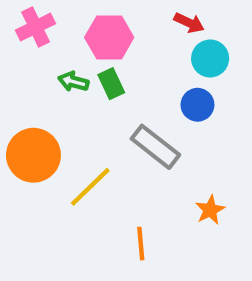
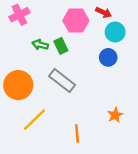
pink hexagon: (109, 37) -> (76, 21), moved
gray rectangle: (155, 147) -> (62, 80), moved
yellow line: (90, 187) -> (34, 120), moved

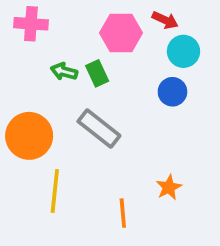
pink cross: (19, 15) -> (31, 24), turned 30
orange star: (115, 115) -> (169, 187), moved
yellow line: (34, 120) -> (55, 191), turned -40

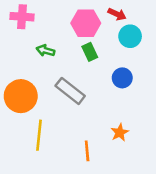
green rectangle: (97, 73) -> (90, 52), moved
blue circle: (172, 92) -> (122, 78), moved

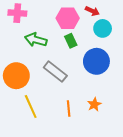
green arrow: (45, 51) -> (36, 40), size x1.5
blue circle: (122, 78) -> (96, 61), size x1.6
yellow line: (39, 135) -> (31, 106), turned -30
orange line: (87, 151) -> (69, 109), moved

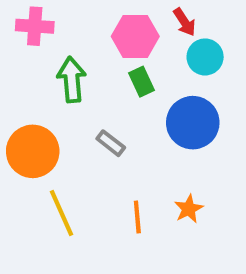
red arrow: (92, 11) -> (185, 22), turned 32
green arrow: (36, 40) -> (72, 80), turned 70
gray rectangle: (55, 72) -> (111, 143), size x0.6

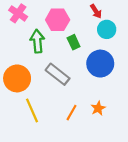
pink cross: (35, 26) -> (18, 13), turned 30
pink hexagon: (135, 36) -> (58, 20), moved
gray rectangle: (111, 143) -> (58, 74), size x1.6
orange line: (137, 217) -> (71, 113), turned 35

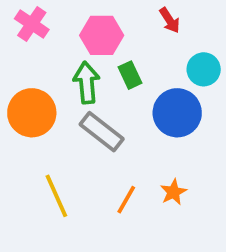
cyan circle: (107, 29) -> (204, 69), moved
green arrow: (37, 41) -> (87, 83), moved
orange circle: (17, 78) -> (32, 113), moved

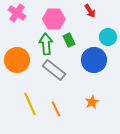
orange line: (126, 200) -> (56, 109), moved, turned -56

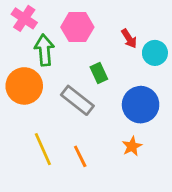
red arrow: (90, 11) -> (129, 39), moved
green rectangle: (69, 40) -> (99, 73), moved
green arrow: (46, 44) -> (44, 50), moved
blue circle: (94, 60) -> (141, 105), moved

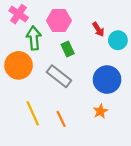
green rectangle: (99, 73) -> (68, 49), moved

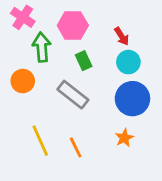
cyan circle: (118, 40) -> (128, 62), moved
orange circle: (19, 65) -> (23, 81), size x0.7

